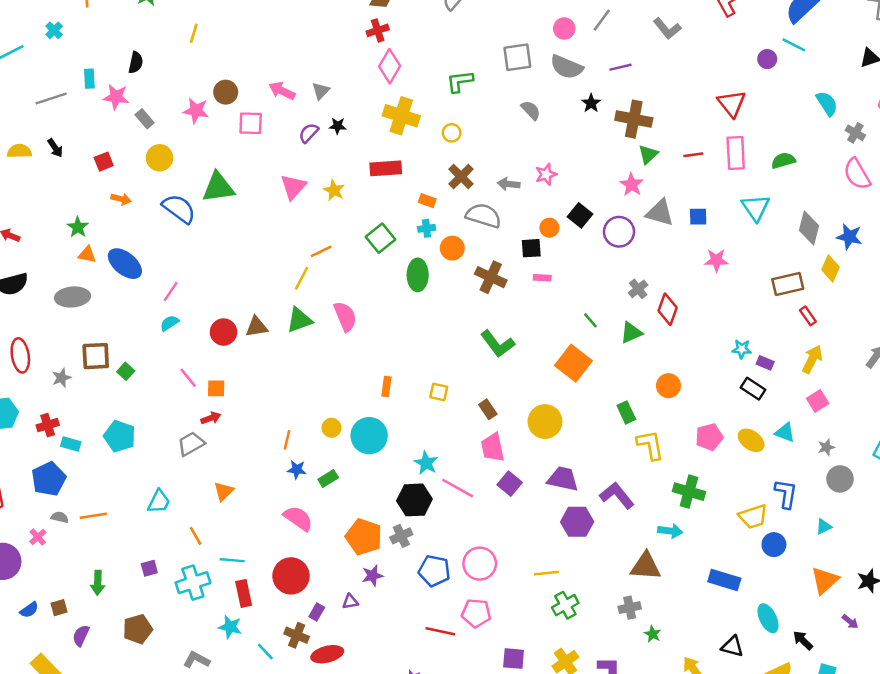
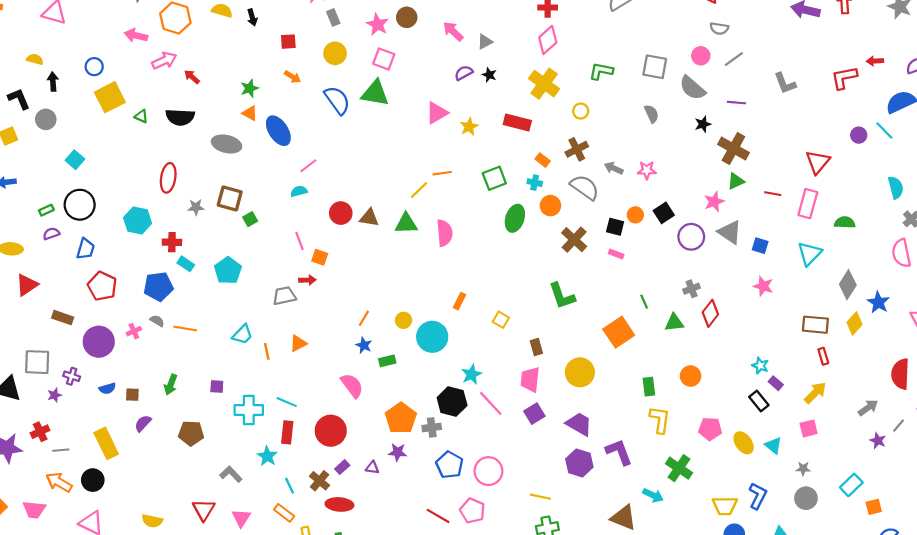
pink square: (251, 123) -> (384, 59), moved
orange line: (196, 536) -> (267, 351), moved

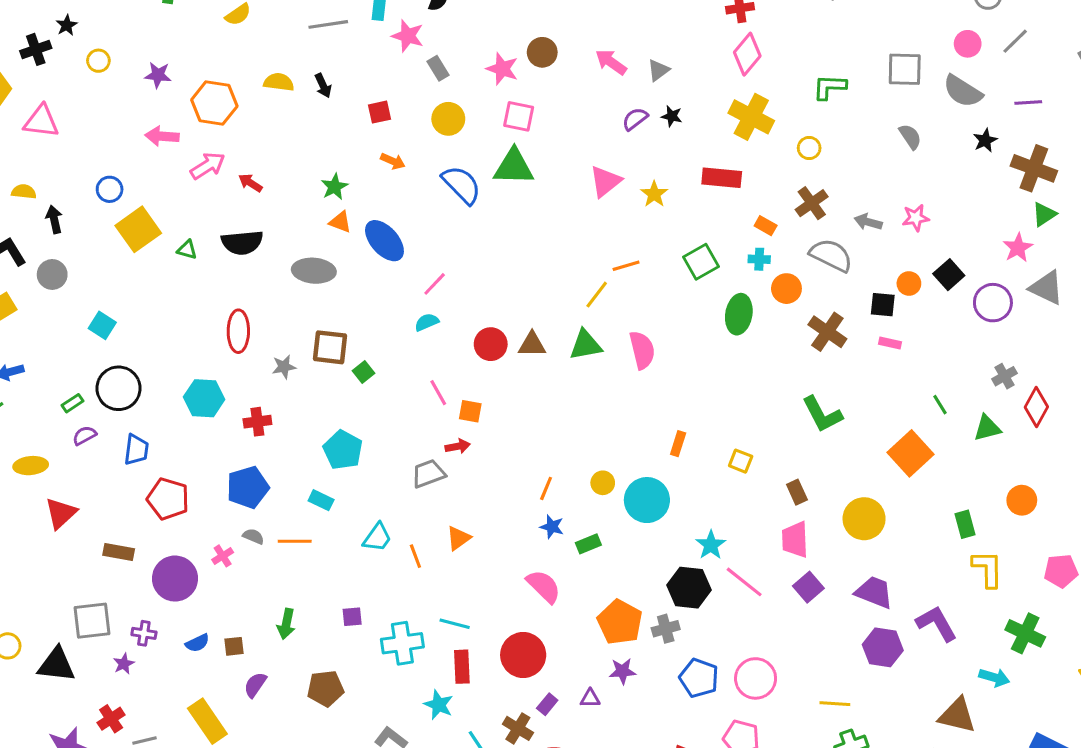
cyan rectangle: (186, 264) -> (321, 500), moved

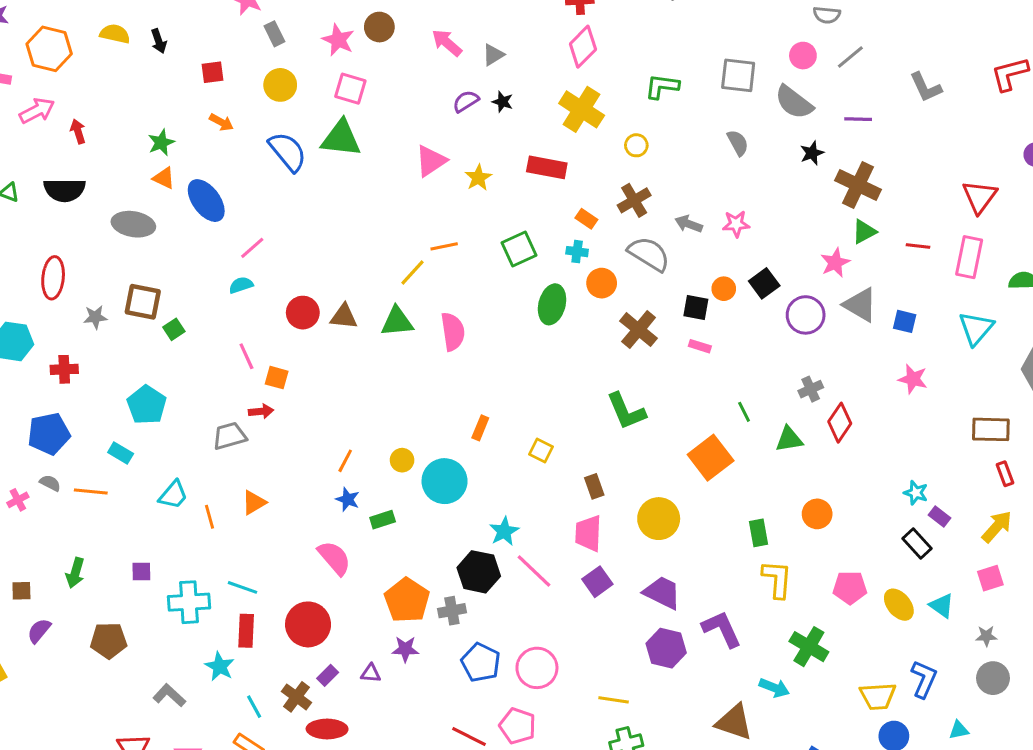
red arrow: (250, 183) -> (78, 131), turned 35

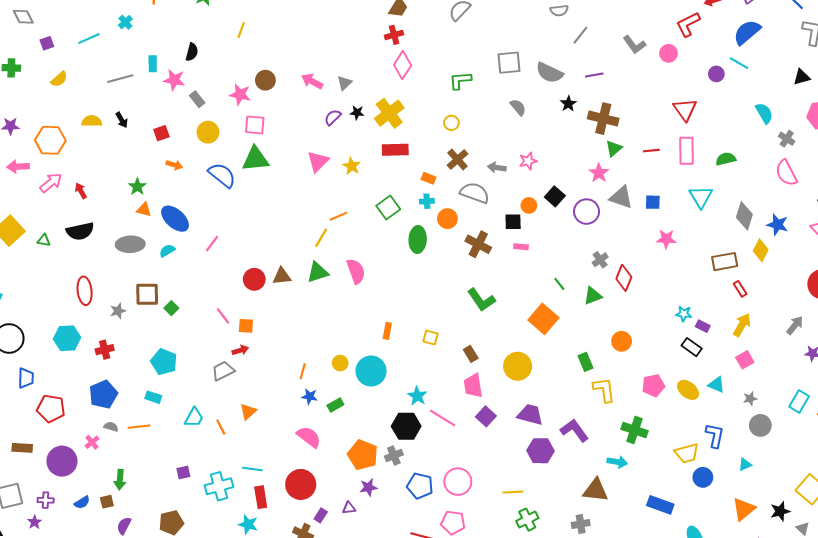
pink circle: (803, 56) -> (668, 53), moved
yellow cross: (582, 109) -> (389, 113), moved, turned 32
cyan semicircle: (241, 285) -> (167, 251), moved
green arrow: (75, 573) -> (120, 480), moved

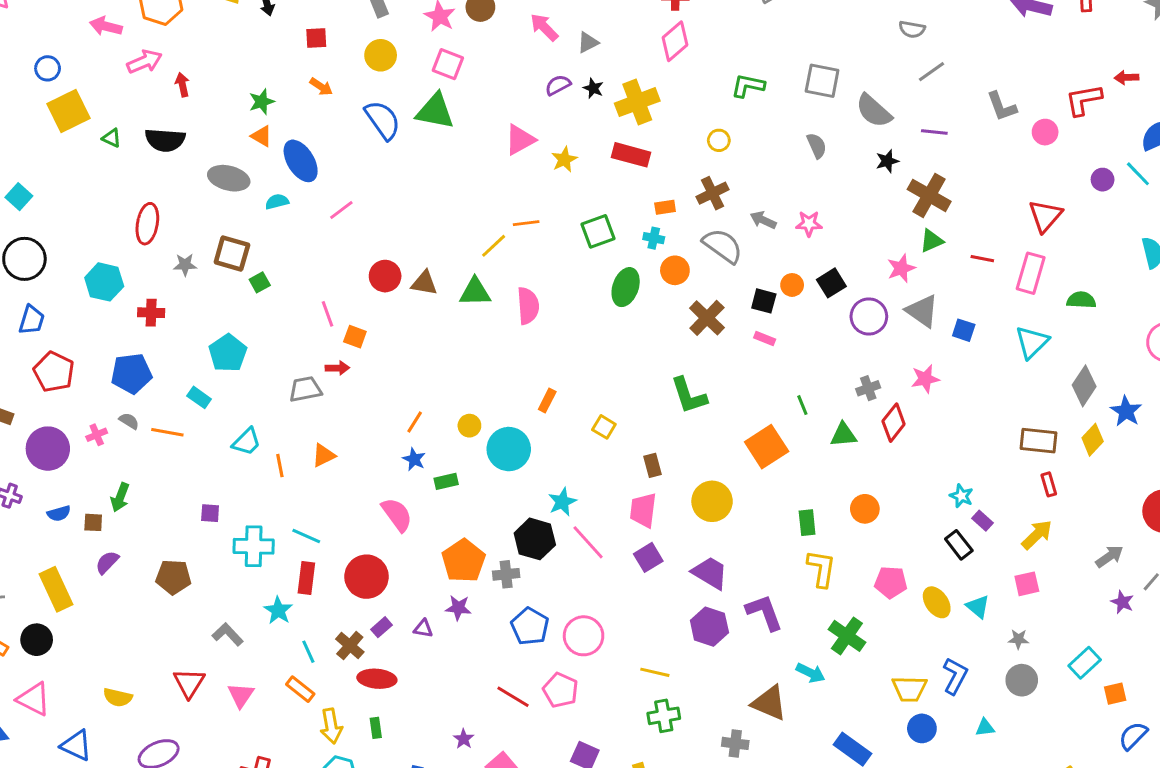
orange rectangle: (429, 178) -> (665, 207), turned -48
pink star: (666, 239) -> (925, 379), moved, turned -30

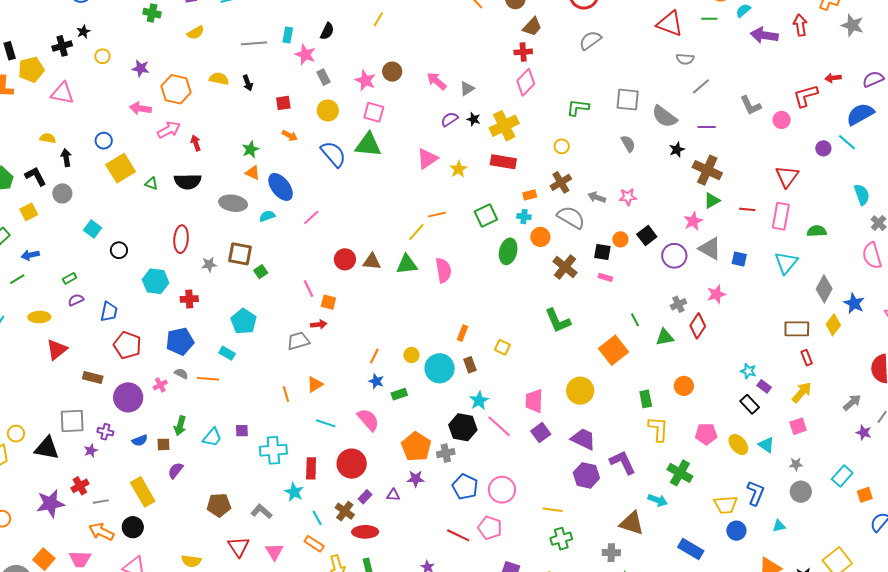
black circle: (24, 259) -> (119, 250), moved, size x0.6
cyan trapezoid: (247, 442) -> (212, 437), moved
brown rectangle: (653, 465) -> (470, 365), moved
cyan line: (306, 536) -> (326, 423), moved
brown pentagon: (173, 577) -> (219, 505), moved

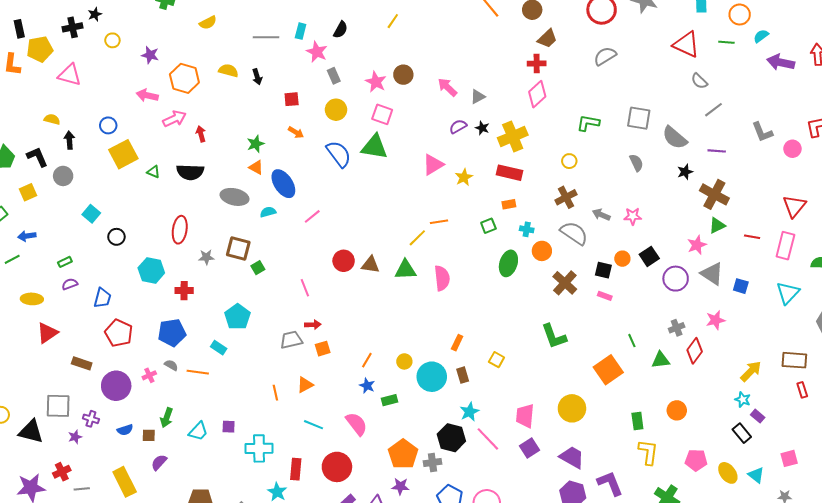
gray semicircle: (685, 59) -> (699, 81), turned 36
orange rectangle: (530, 195) -> (509, 204), moved
green square: (486, 216) -> (488, 226), size x0.7
orange square: (328, 302) -> (323, 349), moved, turned -35
yellow arrow: (802, 392) -> (751, 371), moved

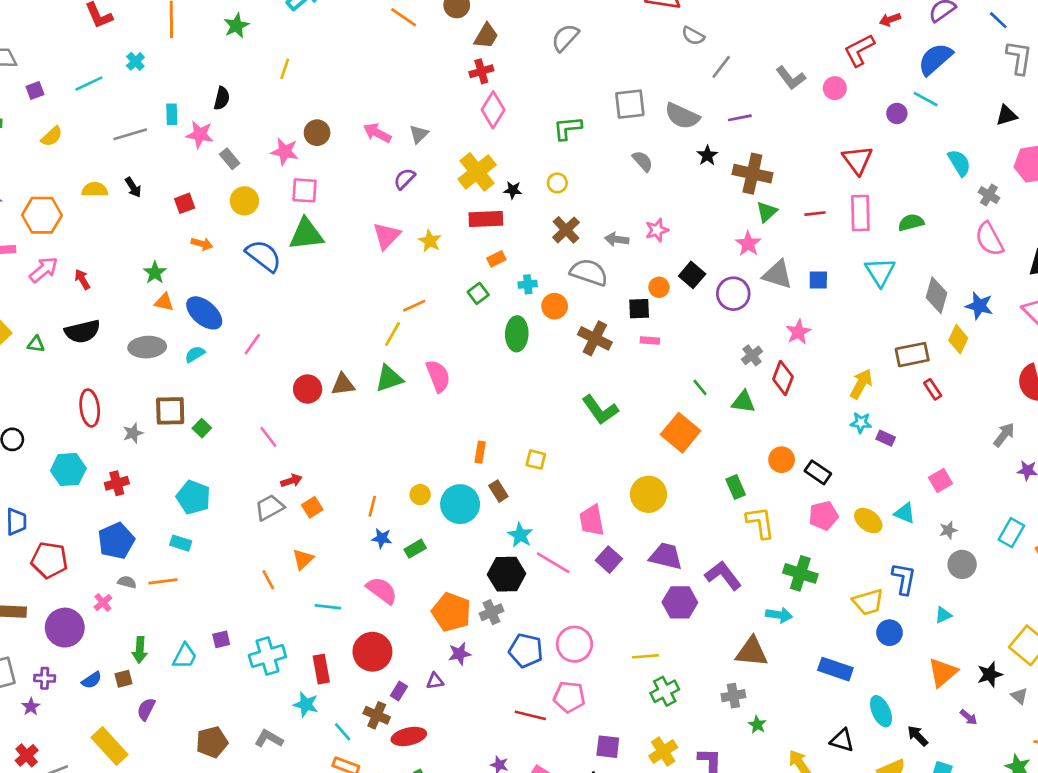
black star: (482, 128) -> (513, 190), moved
green triangle: (661, 360) -> (743, 402), turned 30
black rectangle: (742, 433) -> (818, 472), moved

